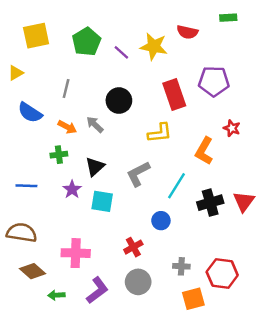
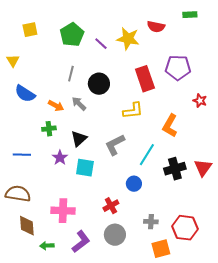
yellow square: (36, 36) -> (30, 30), size x0.7
yellow triangle: (16, 73) -> (13, 61), turned -32
gray line: (66, 88) -> (71, 74), moved
red star: (232, 128) -> (200, 101), moved
brown diamond: (32, 271) -> (27, 226), turned 45

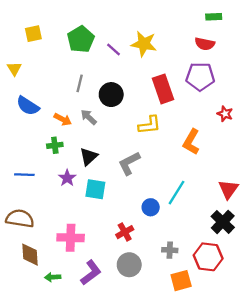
red semicircle: (156, 27) -> (205, 44), moved
cyan line: (147, 155) -> (177, 193), moved
black cross: (175, 169) -> (223, 222), moved, turned -30

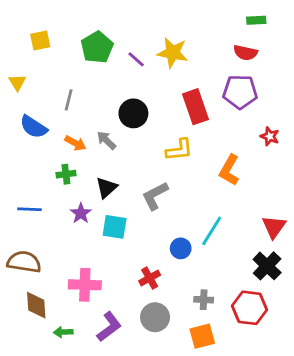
gray line: (80, 83) -> (69, 100), moved
orange square: (181, 281) -> (202, 336), moved

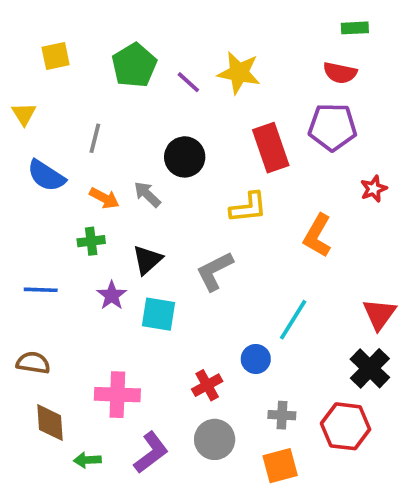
red star: (270, 136) -> (374, 189), turned 30
blue circle: (181, 248) -> (256, 359), moved
brown semicircle: (24, 262) -> (33, 363), size x0.7

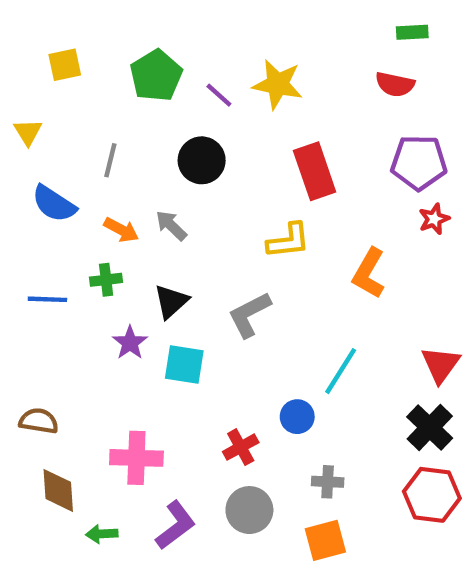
purple pentagon: (332, 127) -> (419, 163), moved
black circle: (185, 157) -> (202, 160), moved
blue line: (41, 290) -> (47, 299), moved
red hexagon: (346, 426) -> (432, 495), moved

